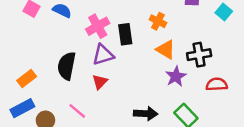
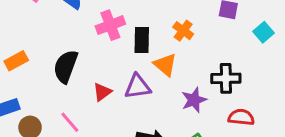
orange triangle: (166, 50) -> (165, 65), moved
purple triangle: (103, 55) -> (138, 87), moved
orange rectangle: (27, 78) -> (16, 61), moved

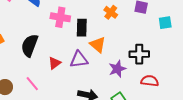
pink cross: (110, 25) -> (60, 17), turned 30
orange cross: (183, 31) -> (111, 12), moved
cyan square: (264, 32) -> (165, 23), turned 32

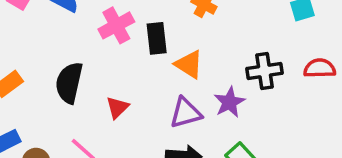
pink cross: (60, 17) -> (116, 25), turned -30
purple triangle: (79, 59) -> (186, 113), moved
red semicircle: (150, 81) -> (320, 68), moved

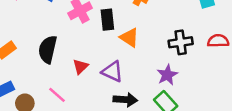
purple star: (229, 102) -> (167, 75), moved
purple triangle: (186, 113) -> (112, 71), moved, turned 40

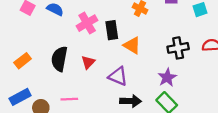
red triangle: (80, 67) -> (88, 62), moved
pink line: (57, 95) -> (69, 99), turned -42

